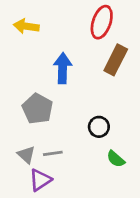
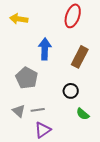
brown rectangle: (116, 60) -> (80, 57), moved
purple triangle: (40, 180) -> (43, 130), moved

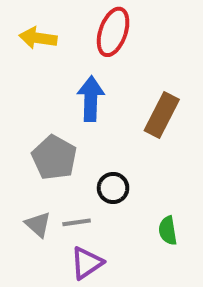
red ellipse: (73, 16) -> (113, 32), moved
black circle: (71, 91) -> (113, 188), moved
green semicircle: (83, 114) -> (168, 231), turned 40

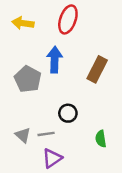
gray pentagon: (54, 158) -> (28, 79), moved

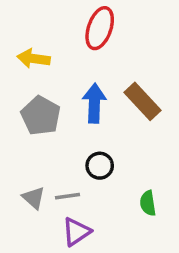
yellow arrow: (23, 23) -> (34, 59), moved
blue arrow: (55, 60) -> (94, 103), moved
brown rectangle: (97, 69) -> (143, 101), turned -70

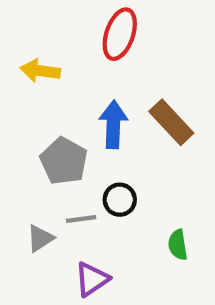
gray pentagon: (41, 116) -> (64, 161), moved
gray line: (68, 196) -> (81, 219), moved
gray triangle: (34, 198) -> (40, 238), turned 45

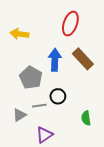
red ellipse: (120, 34) -> (70, 24), moved

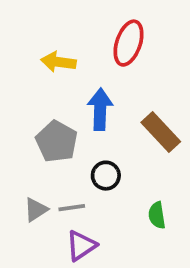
yellow arrow: (19, 34) -> (58, 62), moved
brown rectangle: (83, 59) -> (161, 132), moved
gray line: (39, 106) -> (72, 208), moved

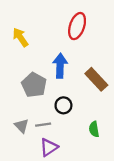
yellow arrow: (58, 62) -> (20, 37), moved, turned 48
gray triangle: (36, 210) -> (22, 126), turned -42

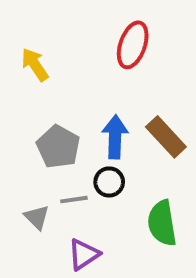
blue arrow: (60, 66) -> (115, 137), moved
gray line: (43, 125) -> (74, 200), moved
green semicircle: (94, 129) -> (162, 223), size x1.6

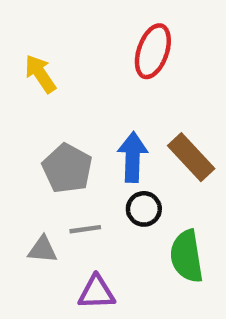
black circle: (109, 182) -> (144, 209), moved
gray triangle: (37, 217) -> (42, 249), turned -40
purple triangle: (84, 254) -> (97, 292), turned 32

